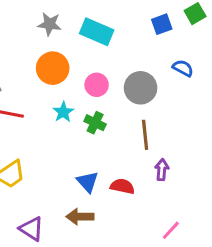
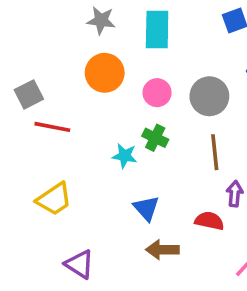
cyan rectangle: (97, 32) -> (157, 29), turned 68
cyan star: (63, 112) -> (125, 156), moved, turned -30
red semicircle: (122, 186) -> (209, 221), moved
brown arrow: (80, 217) -> (162, 250), moved

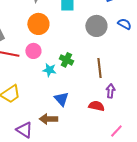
pink circle: (157, 93) -> (33, 51), moved
gray circle: (209, 96) -> (96, 26), moved
brown arrow: (162, 250) -> (48, 119), moved

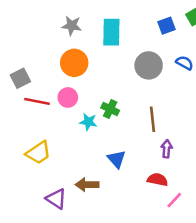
blue triangle: (61, 99) -> (117, 159), moved
red semicircle: (96, 106) -> (158, 180), moved

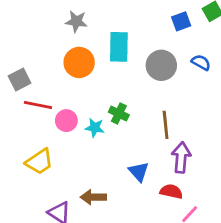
cyan rectangle: (111, 32) -> (119, 47), moved
pink circle: (68, 97) -> (66, 121), moved
purple arrow: (167, 149) -> (181, 157), size x1.5
blue triangle: (117, 159) -> (139, 172), moved

